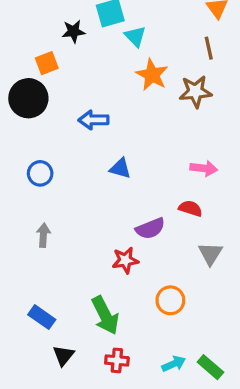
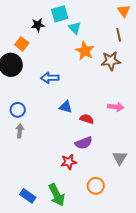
orange square: (47, 63) -> (22, 44), turned -32
red semicircle: (190, 208) -> (87, 119), moved
gray arrow: (43, 235) -> (20, 131), moved
blue rectangle: (42, 317) -> (28, 196), moved

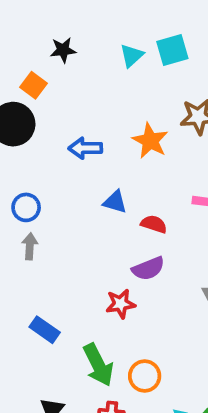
cyan square: (60, 14) -> (172, 50), moved
cyan triangle: (75, 28) -> (132, 56), turned 32
orange star: (85, 51) -> (150, 141), moved
orange circle: (96, 186) -> (145, 376), moved
blue rectangle: (28, 196) -> (45, 330), moved

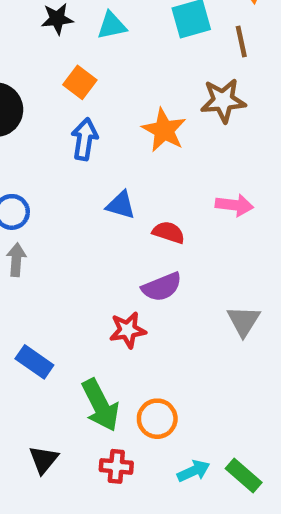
cyan triangle: (132, 56) -> (112, 26), moved, turned 30
orange square: (33, 85) -> (80, 82), moved
blue arrow: (85, 148) -> (84, 139), turned 100

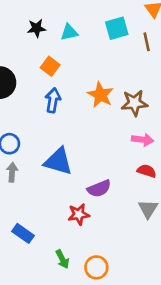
brown star: (223, 101) -> (134, 103), moved
blue triangle: (121, 205) -> (58, 161), moved, size x1.6
red semicircle: (169, 232) -> (147, 171), moved
green arrow: (100, 405) -> (62, 259), size x0.6

